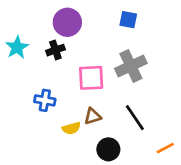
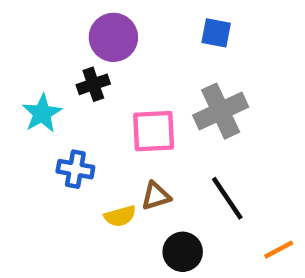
cyan star: (17, 47) -> (42, 113), moved

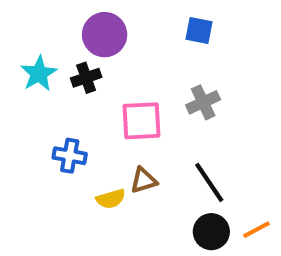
gray cross: (221, 111) -> (203, 102), size x0.7
cyan star: (42, 113) -> (39, 74), moved
black circle: (183, 252) -> (211, 232), moved

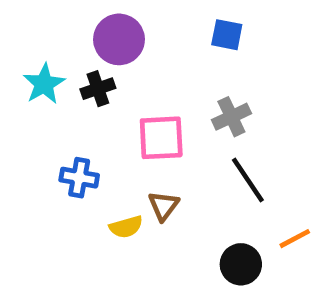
brown triangle: (144, 180) -> (164, 206), turned -36
black line: (209, 182) -> (248, 180), moved
orange line: (256, 230) -> (295, 239), moved

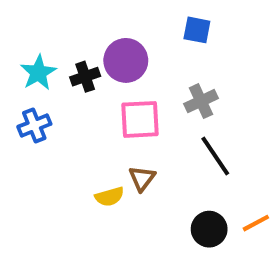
purple circle: (119, 39) -> (126, 60), moved
blue cross: (79, 178) -> (34, 125), moved, turned -32
orange line: (295, 239) -> (256, 223), moved

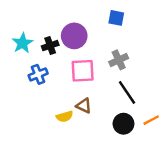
blue cross: (34, 125) -> (38, 74), moved
brown triangle: (142, 178) -> (84, 106), turned -42
orange line: (256, 223) -> (151, 120), moved
black circle: (209, 229) -> (123, 124), moved

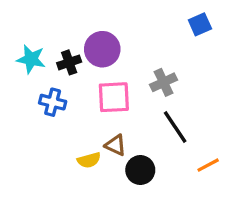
blue square: (116, 18) -> (200, 24), moved, turned -35
cyan star: (22, 43) -> (31, 59), turned -30
blue cross: (38, 74) -> (53, 102), turned 36
black circle: (123, 124) -> (140, 170), moved

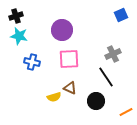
black cross: (69, 62) -> (16, 16), moved
gray cross: (163, 82) -> (113, 54), moved
orange line: (208, 165) -> (126, 112), moved
black circle: (140, 170) -> (96, 101), moved

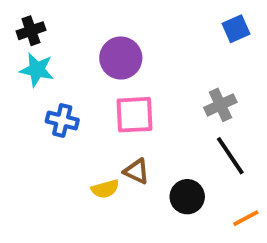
black line: (106, 77) -> (230, 156), moved

